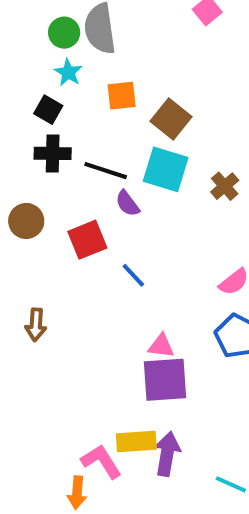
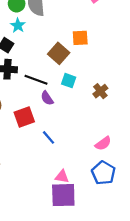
orange square: (122, 96) -> (80, 38), moved
brown square: (171, 119) -> (59, 53), moved
cyan square: (166, 169) -> (69, 81), size x0.6

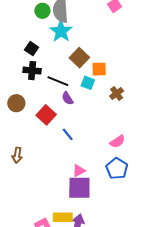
cyan star: (18, 25) -> (61, 31), moved, size x1.6
orange square: (80, 38) -> (99, 69), moved
red square: (24, 117) -> (46, 115), turned -30
pink triangle: (62, 177) -> (79, 171), turned -40

